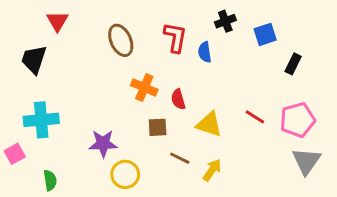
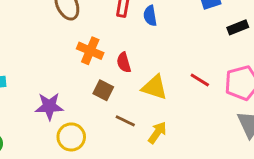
black rectangle: (293, 64) -> (238, 27), turned 42
brown square: (158, 127) -> (103, 90), turned 30

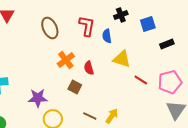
orange cross: (90, 51) -> (66, 60), turned 30
yellow triangle: (155, 87) -> (122, 59), moved
brown line: (125, 121) -> (90, 116), moved

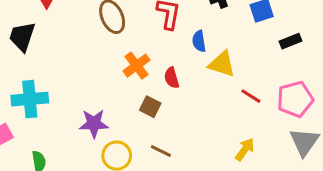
blue semicircle: (107, 36) -> (199, 41), moved
brown line: (90, 116) -> (161, 151), moved
yellow arrow: (112, 116) -> (245, 149), moved

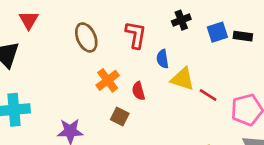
black rectangle: (291, 41) -> (243, 36), moved, turned 30
red line: (251, 96) -> (208, 95), moved

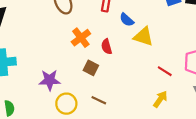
blue semicircle: (163, 59) -> (127, 20), turned -40
red line: (208, 95) -> (165, 71), moved

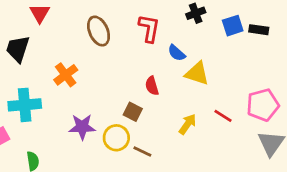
orange cross: (81, 38) -> (66, 75), moved
yellow arrow: (160, 99) -> (188, 124), moved
yellow circle: (66, 104) -> (116, 138), moved

